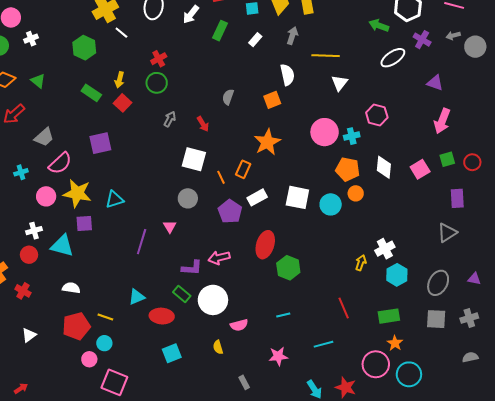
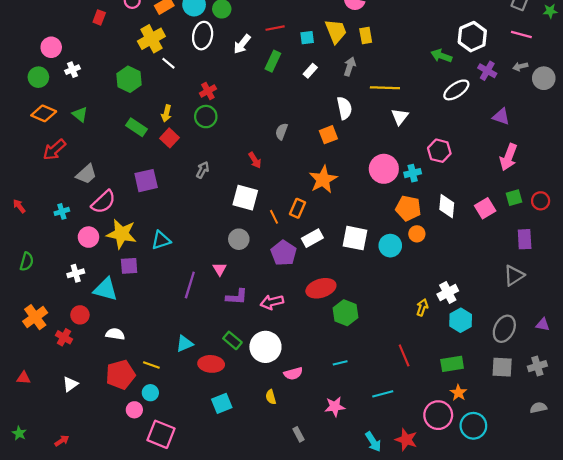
gray arrow: (170, 119) -> (203, 170), moved
red ellipse: (265, 245) -> (321, 288), turned 56
red circle: (29, 255) -> (80, 315), moved
purple L-shape: (192, 268) -> (237, 297), moved

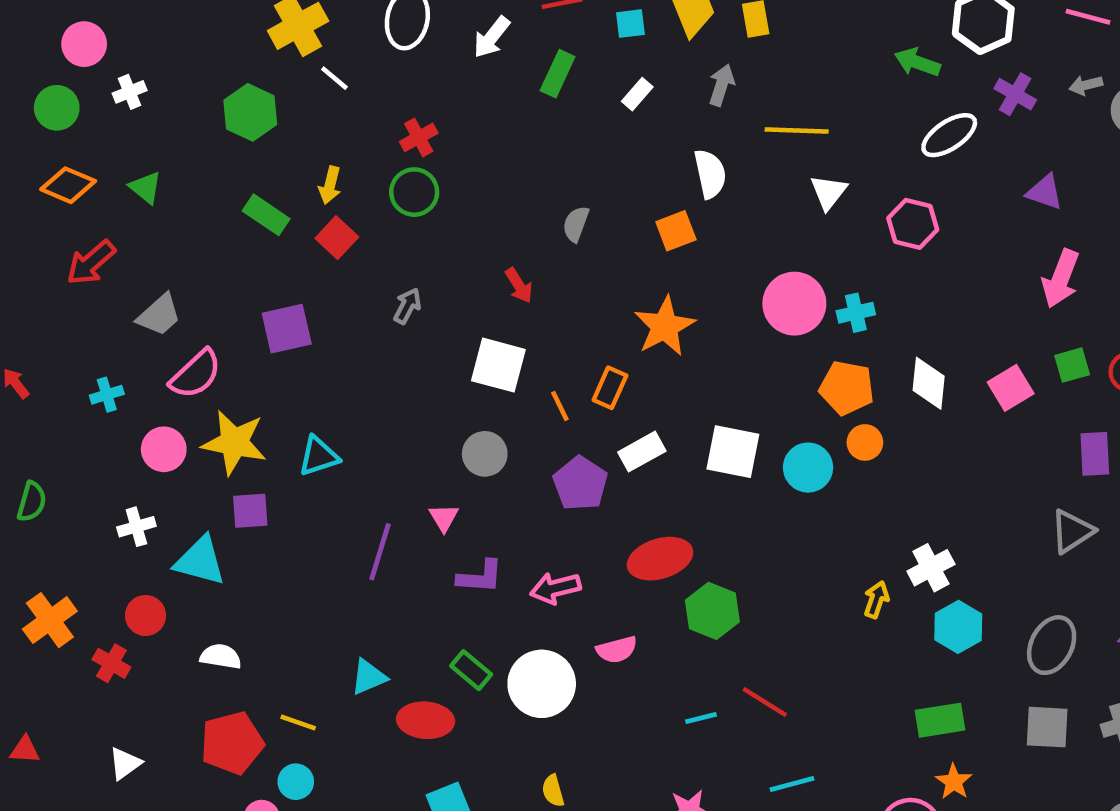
pink hexagon: (439, 151) -> (913, 224), moved
red line: (404, 355) -> (765, 702), moved, turned -35
pink semicircle: (293, 374) -> (617, 650), moved

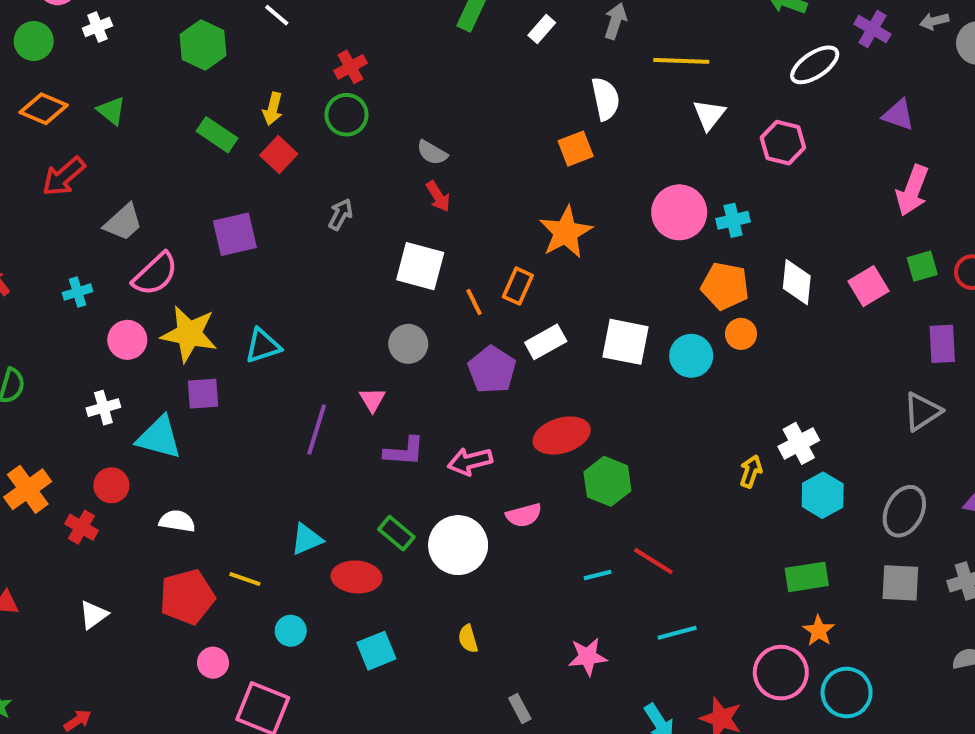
gray semicircle: (576, 224) -> (432, 153), moved, turned -80
cyan circle: (296, 782) -> (291, 631), moved

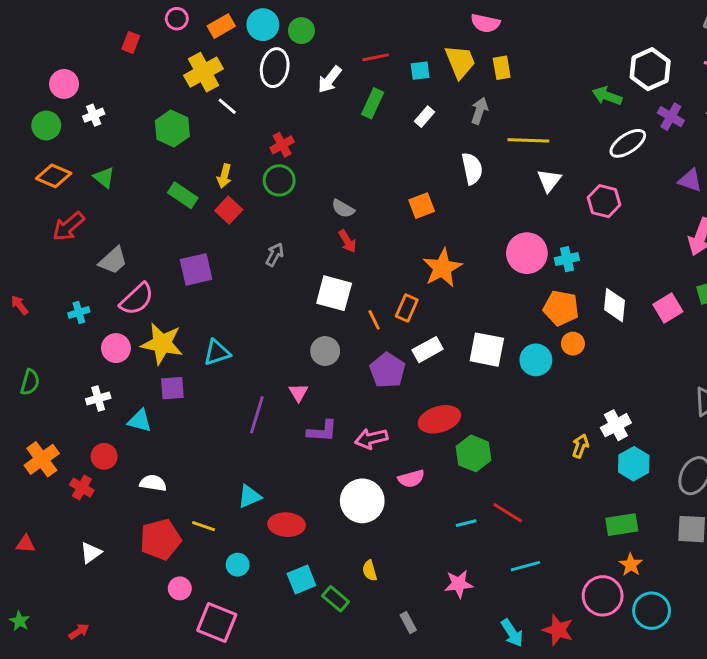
orange square: (576, 149) -> (422, 206), moved
cyan triangle: (159, 437) -> (140, 421), size x0.7
green rectangle: (396, 533) -> (336, 599), moved

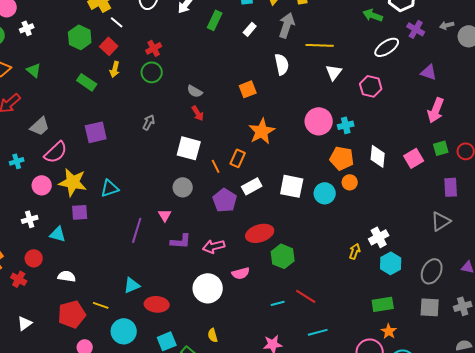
gray arrow: (479, 111) -> (287, 25), size x1.4
red square: (229, 210) -> (109, 46), moved
cyan circle: (238, 565) -> (124, 331), size x1.6

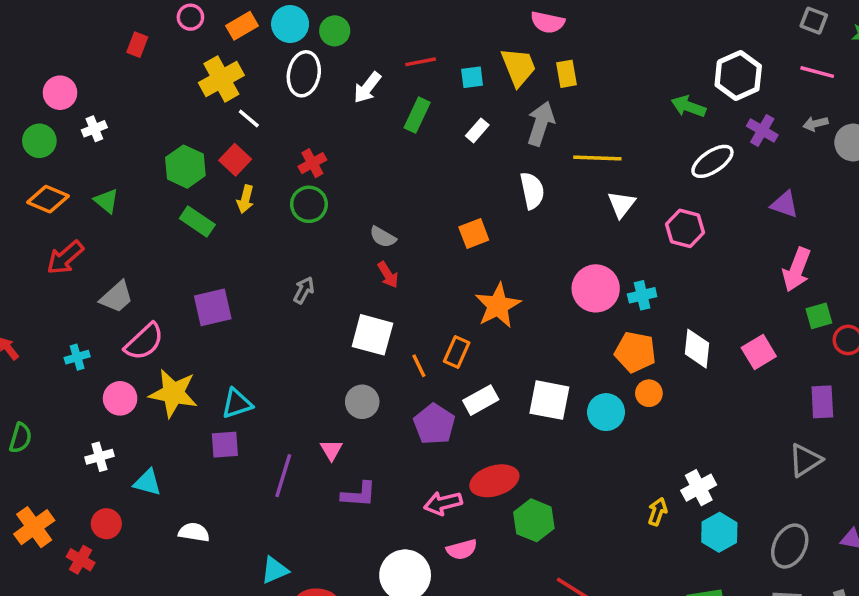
green hexagon: (80, 37) -> (185, 167), moved
green square: (441, 148) -> (819, 316), moved
purple square: (80, 212) -> (225, 445), moved
pink arrow: (214, 246) -> (443, 503), moved
white semicircle: (67, 276) -> (194, 532), moved

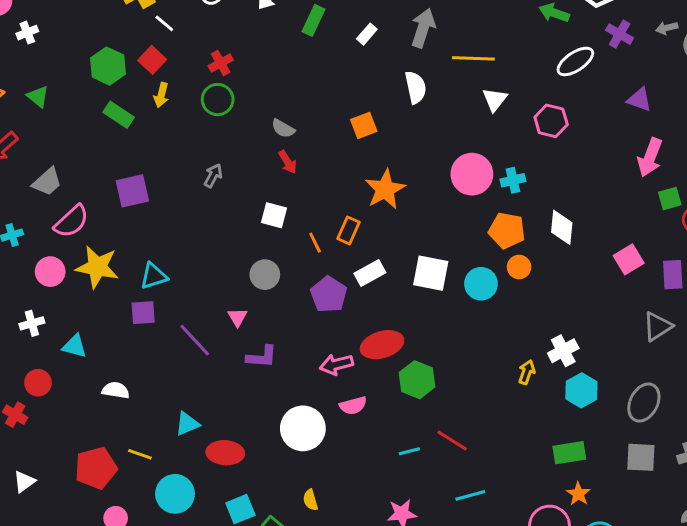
white square: (372, 335) -> (274, 215), size x0.7
pink square: (759, 352) -> (629, 259), moved
purple line: (283, 476) -> (195, 340), turned -60

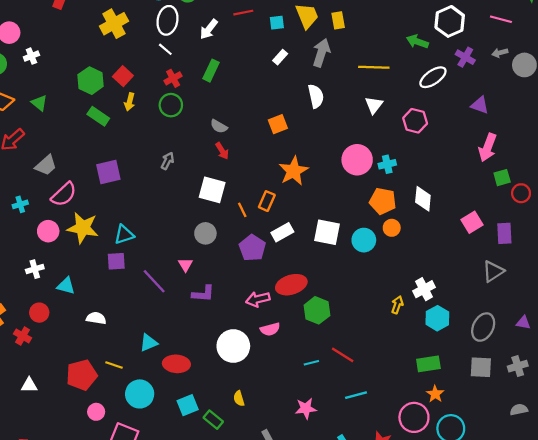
green rectangle: (314, 20) -> (211, 71), moved
white line: (164, 23) -> (165, 49), moved
yellow line: (473, 58) -> (374, 67), moved
white square: (274, 215) -> (212, 190), size x1.4
white triangle: (24, 482) -> (29, 385), turned 36

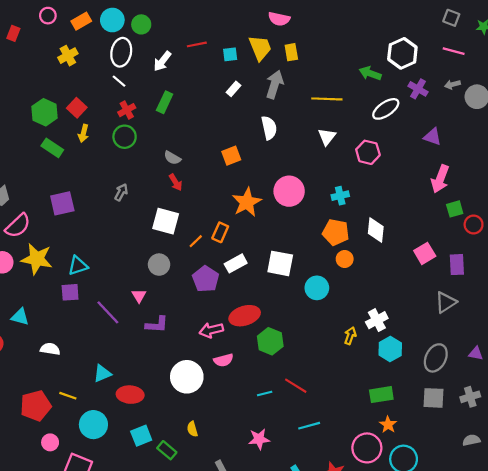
yellow cross: (114, 24) -> (68, 56), size x0.7
pink circle: (357, 160) -> (289, 191), moved
orange line: (242, 210) -> (196, 241), turned 72
cyan circle: (364, 240) -> (317, 288), moved

